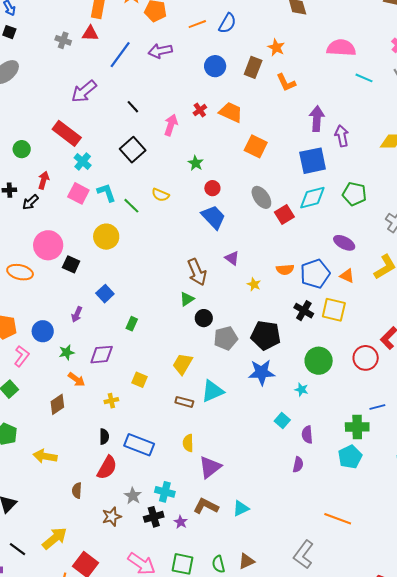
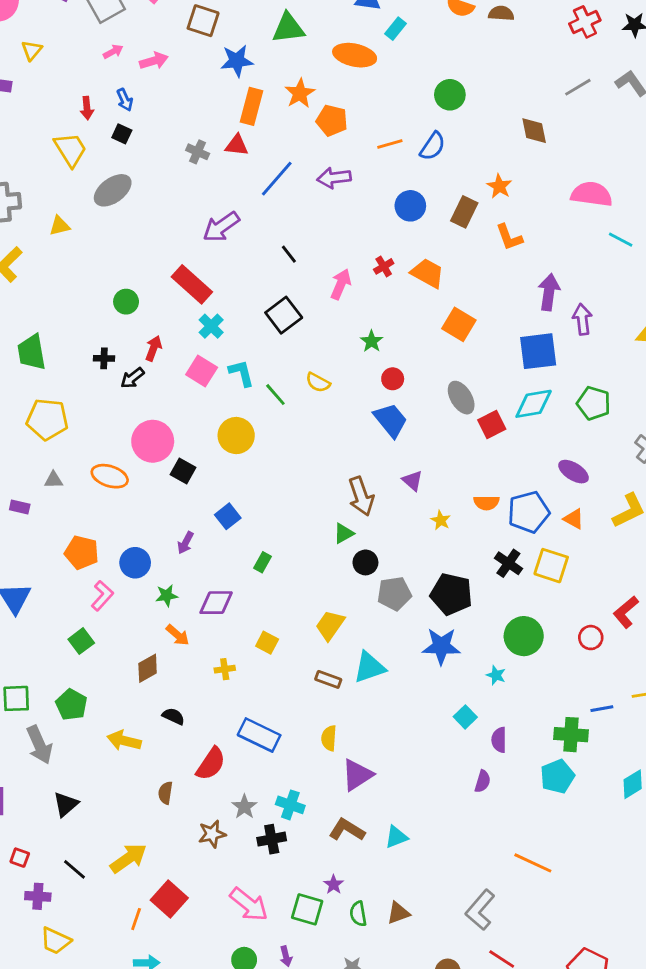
red circle: (366, 358) -> (591, 638), size x0.7
black semicircle: (104, 437) -> (173, 716), moved, turned -70
purple star: (181, 522) -> (334, 884), moved

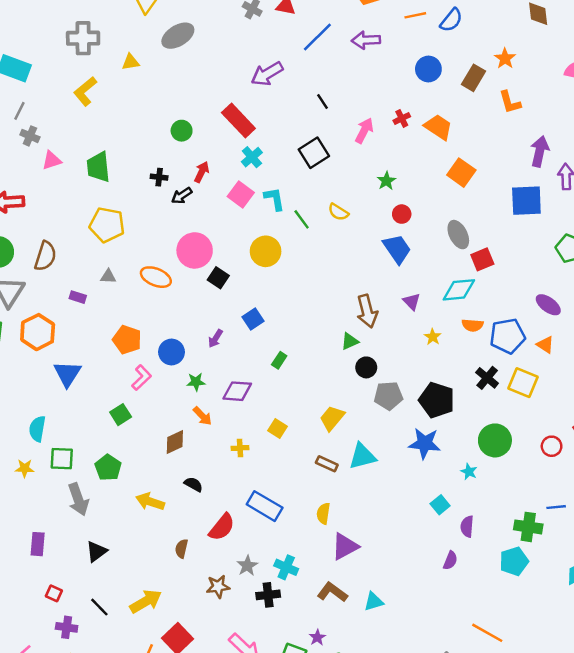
cyan diamond: (534, 404) -> (459, 290), moved

